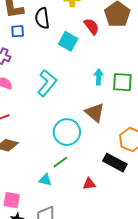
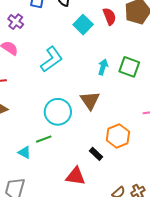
green square: (122, 82) -> (129, 67), moved
black rectangle: (115, 163) -> (96, 154), size x0.6
red triangle: (89, 184) -> (76, 176), moved, size x1.5

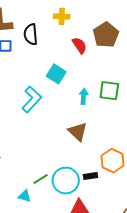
cyan square: (83, 25) -> (56, 74), moved
cyan circle: (58, 112) -> (66, 181), moved
black rectangle: (96, 154) -> (90, 176), moved, turned -40

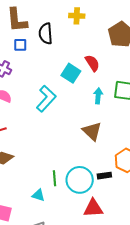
red semicircle: (79, 45) -> (92, 63), moved
green line: (41, 179) -> (54, 178), turned -63

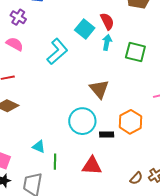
cyan arrow: (98, 96) -> (107, 42), moved
green line: (54, 178) -> (55, 162), moved
cyan circle: (80, 180) -> (82, 121), moved

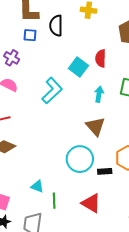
red semicircle: (107, 21) -> (101, 58), turned -150
cyan arrow: (107, 42) -> (99, 94), moved
red triangle: (92, 166) -> (91, 203), turned 30

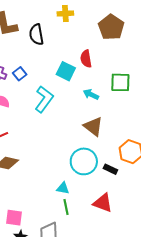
blue square: (30, 35) -> (20, 74), moved, turned -32
cyan arrow: (99, 94) -> (91, 94), turned -63
black rectangle: (105, 171) -> (110, 169), turned 40
cyan triangle: (37, 186) -> (63, 188), moved

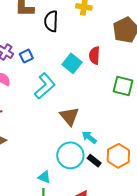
cyan arrow: (91, 94) -> (89, 137), moved
brown triangle: (93, 126) -> (69, 116), moved
black rectangle: (110, 169) -> (94, 161), moved

